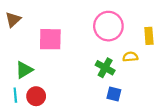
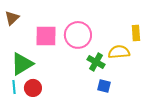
pink circle: (108, 26) -> (78, 35), moved
yellow semicircle: (130, 57) -> (119, 52), size x1.5
green triangle: (24, 70) -> (22, 64), size x1.4

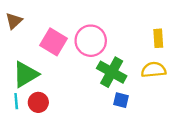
pink square: (46, 36) -> (53, 42), turned 30
yellow semicircle: (119, 52) -> (154, 70), moved
green cross: (96, 62) -> (112, 72), size x1.4

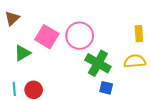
green triangle: (26, 74) -> (22, 53), moved, size x0.7

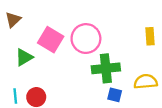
yellow semicircle: (135, 61) -> (146, 82), moved
green cross: (98, 63) -> (106, 68), turned -35

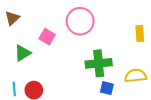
pink circle: (86, 39) -> (80, 21), moved
pink square: (51, 40) -> (47, 37), size x0.7

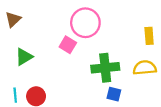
pink square: (47, 37) -> (68, 45), moved
yellow semicircle: (136, 76) -> (145, 68), moved

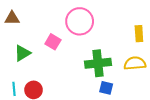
brown triangle: (13, 19) -> (12, 18), turned 42
pink square: (68, 45) -> (53, 42), moved

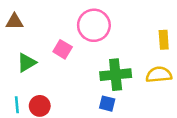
blue square: (106, 88) -> (107, 104), moved

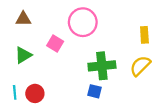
brown triangle: (14, 22) -> (23, 19), moved
yellow semicircle: (159, 75) -> (140, 66), turned -40

